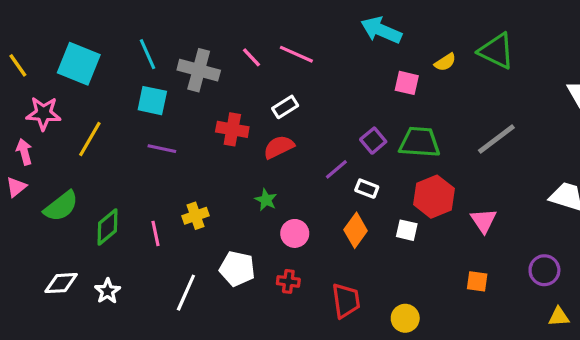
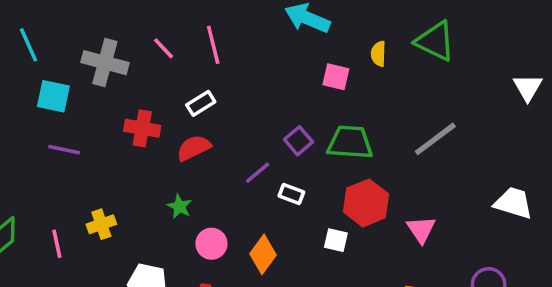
cyan line: (147, 54) -> (29, 45), moved
pink line: (296, 54) -> (213, 45), turned 52
yellow semicircle: (445, 62) -> (378, 54), turned 125
orange diamond: (356, 230) -> (263, 254), moved

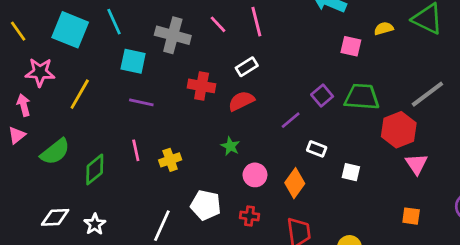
yellow semicircle: (378, 54) -> (384, 28), turned 72
white rectangle: (291, 194) -> (317, 149), moved
red hexagon: (366, 203) -> (399, 130), moved
pink line: (57, 244) -> (136, 150), moved

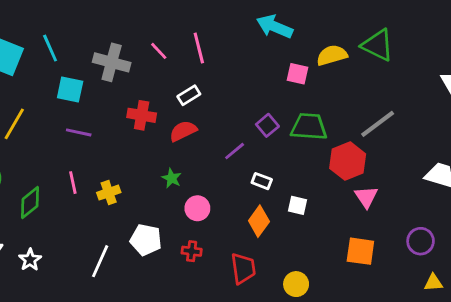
yellow semicircle: (384, 28) -> (332, 55), size x1.5
orange diamond: (295, 183) -> (259, 221), moved
orange square: (411, 216) -> (360, 251), size x1.5

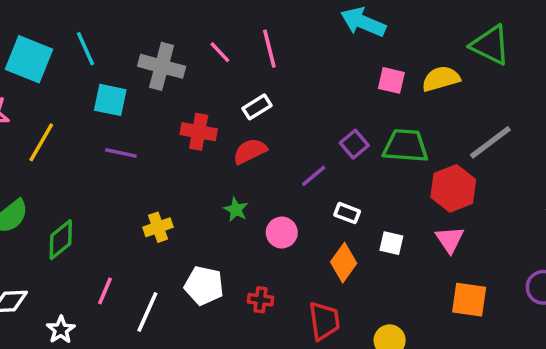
yellow semicircle: (332, 55) -> (441, 79), moved
pink line: (73, 183) -> (105, 291), moved, turned 35
pink triangle: (366, 197) -> (450, 240), moved
pink circle: (197, 208) -> (282, 233), moved
white star: (30, 260) -> (61, 330), moved

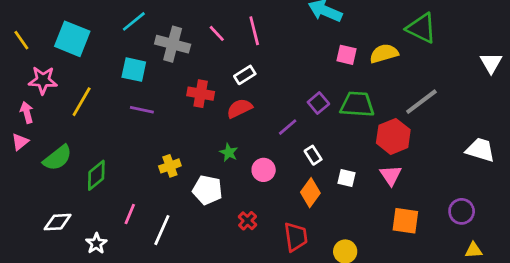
cyan line: (86, 49) -> (134, 21), moved, turned 75
white rectangle: (347, 213) -> (313, 155), turned 36
white pentagon: (204, 286) -> (207, 190), moved
red cross: (261, 300) -> (248, 221), turned 36

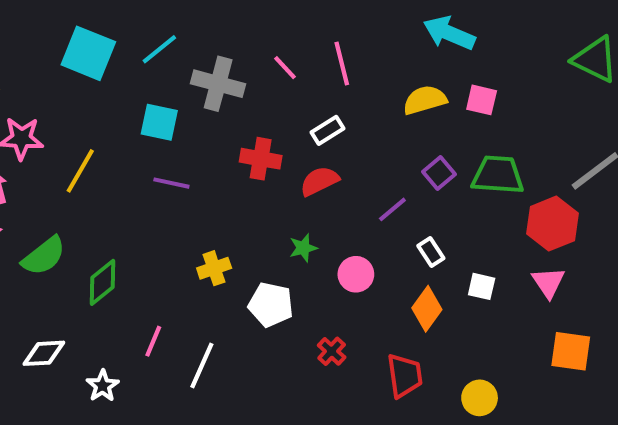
cyan square: (72, 39) -> (88, 53), moved
yellow semicircle: (384, 54) -> (425, 100), moved
green star: (229, 153) -> (303, 248), turned 30

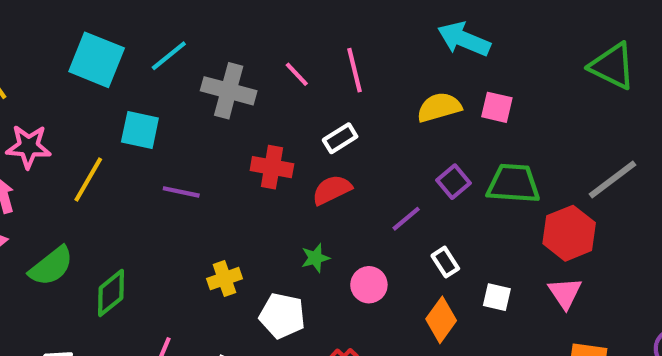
cyan square: (159, 122) -> (140, 130), moved

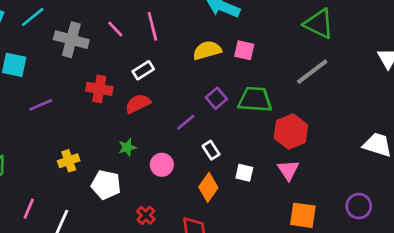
gray line: (612, 180) -> (312, 72), moved
purple line: (181, 192) -> (41, 105), turned -35

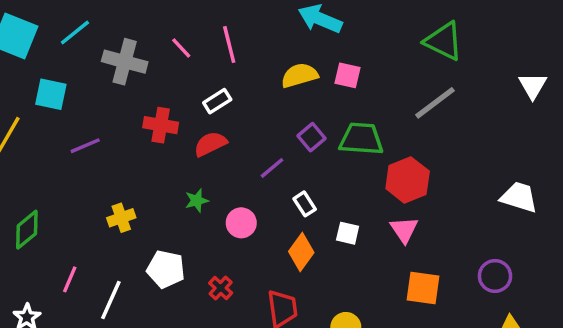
white pentagon: (106, 185) -> (166, 269), moved

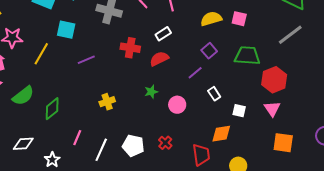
purple square: (312, 137) -> (209, 51), moved
orange diamond: (301, 252) -> (221, 134), moved, turned 45
white pentagon: (166, 269) -> (133, 146), moved

